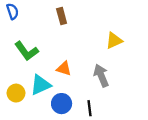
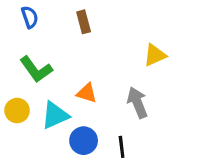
blue semicircle: (12, 11) -> (30, 17), moved
yellow circle: (16, 93) -> (17, 111), moved

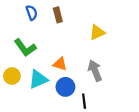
blue semicircle: (30, 17) -> (32, 13), moved
yellow triangle: (155, 55) -> (97, 32), moved
blue circle: (84, 141) -> (65, 87), moved

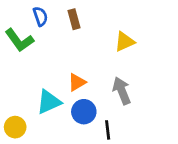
green L-shape: (25, 48) -> (19, 40), moved
orange triangle: (60, 64) -> (77, 82), turned -48
yellow circle: (12, 76) -> (15, 127), moved

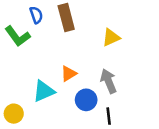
brown rectangle: (74, 19) -> (66, 17), size x1.5
blue circle: (84, 112) -> (86, 100), moved
black line: (108, 130) -> (109, 116), moved

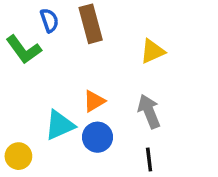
blue circle: (86, 100) -> (97, 137), moved

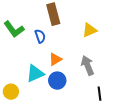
blue semicircle: (49, 20) -> (40, 36), moved
black line: (149, 160) -> (100, 94), moved

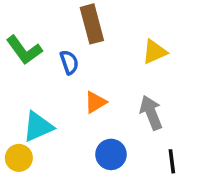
cyan triangle: (35, 73) -> (38, 127), moved
blue circle: (57, 81) -> (111, 154), moved

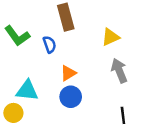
gray arrow: (151, 113) -> (119, 71), moved
cyan triangle: (38, 127) -> (27, 91), turned 30
blue circle: (111, 154) -> (71, 97), moved

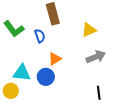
gray arrow: (119, 71) -> (96, 57), turned 90
blue circle: (71, 97) -> (46, 77), moved

